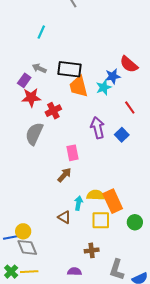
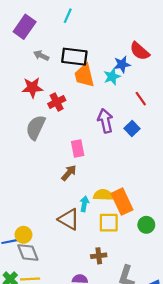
cyan line: (41, 32) -> (68, 16), moved
purple rectangle: (24, 80) -> (25, 27), moved, size x1.5
brown triangle: (64, 217) -> (69, 219), size x1.5

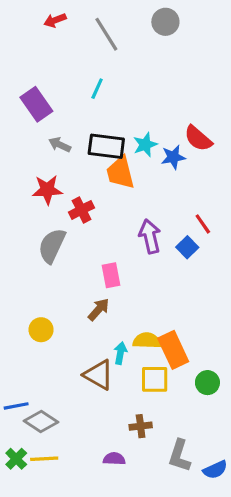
purple rectangle: (25, 27) -> (36, 104), turned -70
cyan star: (112, 77) -> (145, 145), moved
red line: (141, 99) -> (203, 224), moved
yellow circle: (23, 235) -> (41, 330), moved
gray diamond: (28, 252) -> (41, 421), turned -35

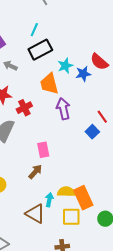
black rectangle: (106, 146) -> (40, 50), moved, turned -35
purple arrow: (150, 236) -> (63, 109), moved

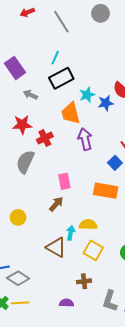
orange rectangle: (83, 198) -> (106, 191), moved, turned -55
yellow square: (71, 217) -> (93, 250), turned 30

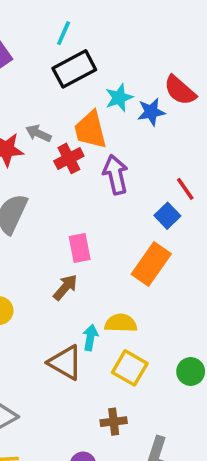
gray arrow: (30, 95) -> (38, 133), moved
red cross: (45, 138) -> (69, 158), moved
orange rectangle: (106, 191) -> (151, 264), turned -65

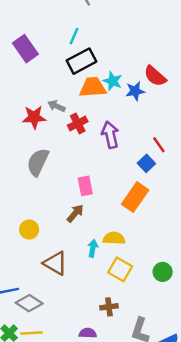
cyan star: (119, 98) -> (113, 81), turned -30
orange trapezoid: (90, 130) -> (93, 87), moved, turned 100
brown triangle: (65, 363) -> (55, 263), moved

